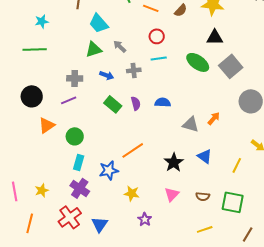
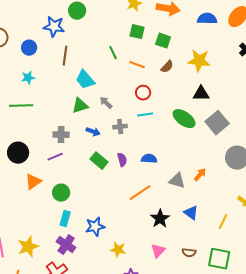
orange line: (133, 150) -> (140, 193), moved
yellow star: (42, 190) -> (28, 247), size x1.5

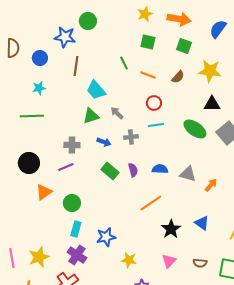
blue semicircle: (207, 19) -> (218, 29), turned -54
green square: (163, 41) -> (184, 46), moved
gray triangle: (177, 181) -> (188, 174), moved

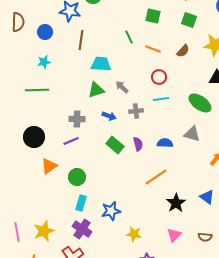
cyan trapezoid: (96, 90) -> (101, 64), turned 135
gray triangle: (188, 174) -> (192, 134), moved

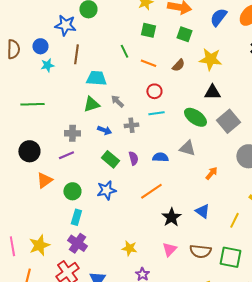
brown semicircle: (18, 22) -> (13, 49), moved
cyan star: (44, 62) -> (47, 65), moved
blue star: (111, 211) -> (106, 190), moved
brown semicircle: (205, 237) -> (200, 251), size x1.5

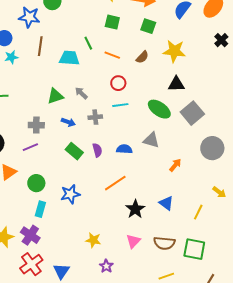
cyan trapezoid: (96, 78) -> (69, 58), moved
blue star: (106, 190) -> (70, 194), moved
purple cross: (77, 243) -> (30, 235), moved

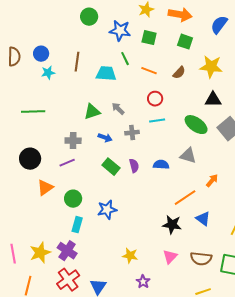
blue star: (29, 17) -> (120, 31), moved
orange line: (115, 183) -> (185, 198), moved
black star: (135, 209) -> (172, 225), turned -30

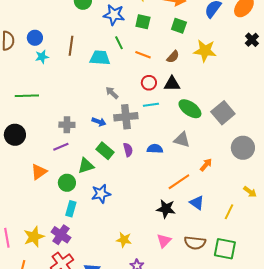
black triangle: (213, 100) -> (172, 84), moved
green triangle: (92, 112) -> (86, 166), moved
gray cross: (132, 133) -> (126, 117), size x1.6
black circle: (30, 159) -> (15, 135), moved

